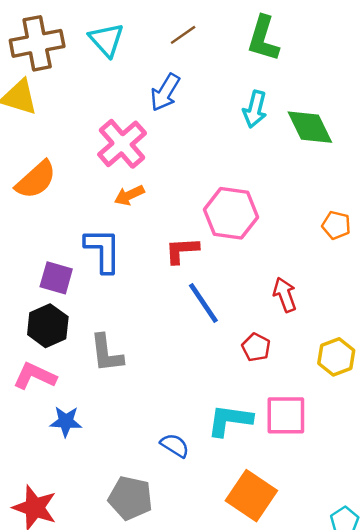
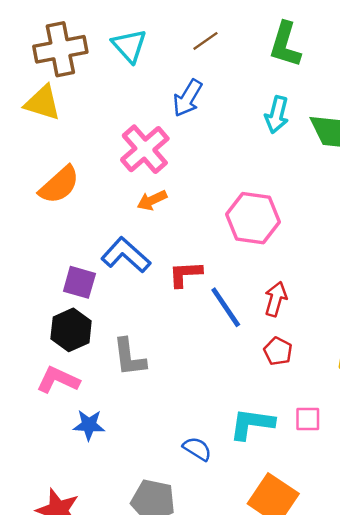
blue L-shape: (103, 250) -> (126, 255), turned -48
red L-shape: (182, 250) -> (185, 274), moved
red arrow: (285, 295) -> (276, 299), moved, turned 36
pink square: (286, 415) -> (308, 419), size x0.6

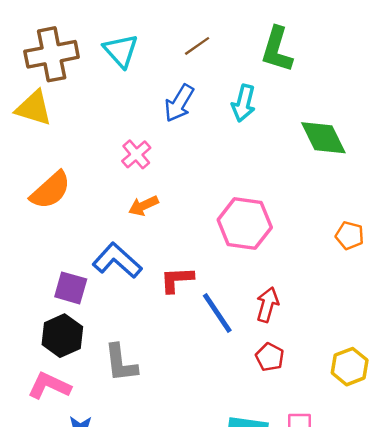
cyan arrow: (277, 115) -> (244, 103), moved
pink cross: (145, 149) -> (136, 154), size x0.6

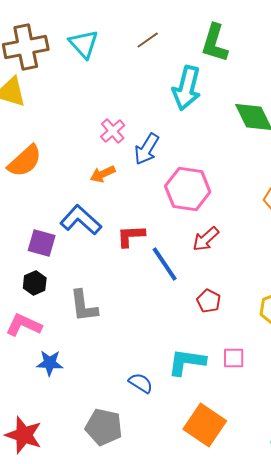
blue arrow: (179, 103) -> (147, 149), moved
cyan arrow: (244, 103) -> (187, 88), size x1.4
pink cross: (136, 154) -> (113, 131), moved
red arrow: (267, 305) -> (206, 239), moved, turned -148
black hexagon: (62, 336) -> (35, 283), size x0.7

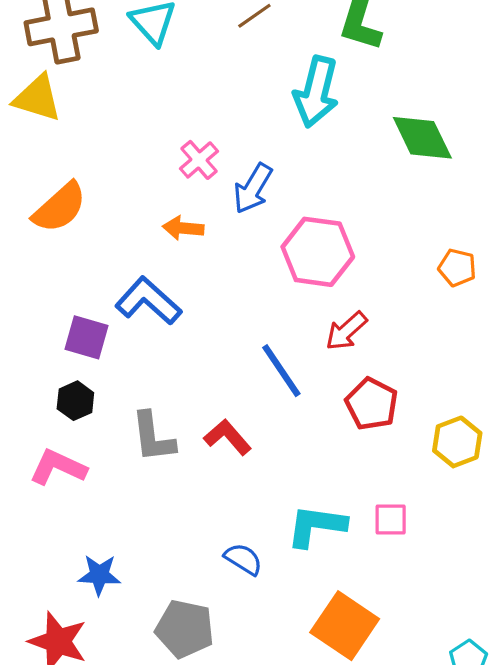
orange arrow: (103, 174) -> (183, 228), turned 30
red L-shape: (131, 236) -> (228, 437), moved, turned 52
red pentagon: (209, 301) -> (372, 404), moved, size x1.4
blue star: (50, 363) -> (99, 575), moved

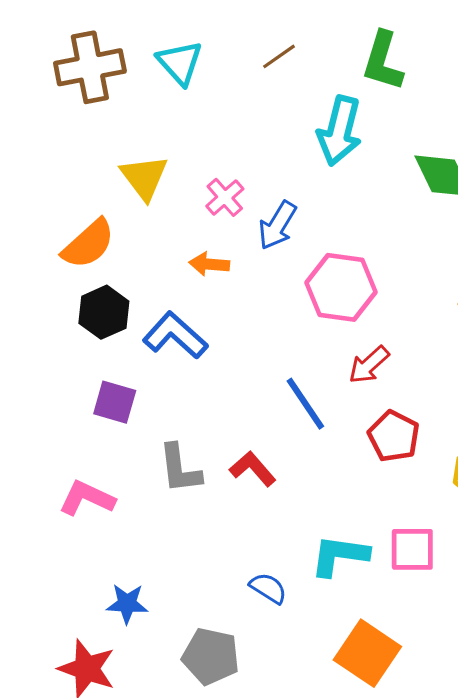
yellow triangle: (37, 98) -> (144, 177), moved, turned 36
purple square: (87, 337) -> (115, 402), moved
black hexagon: (75, 401) -> (104, 312), moved, size x1.4
pink square: (391, 520) -> (412, 549), size x1.4

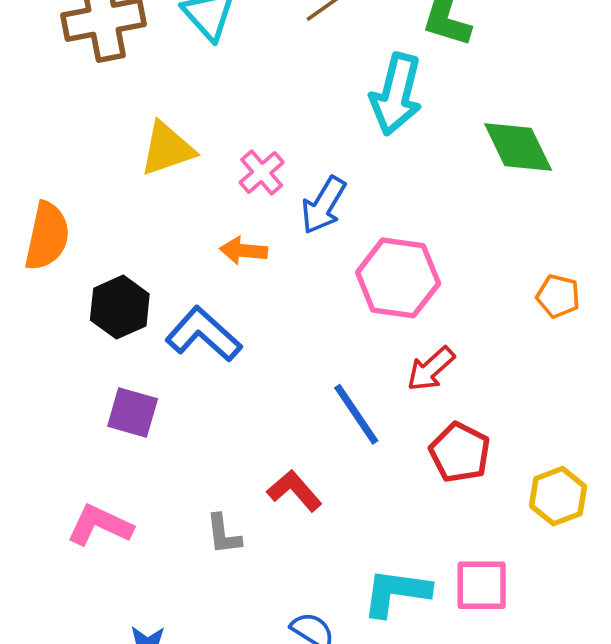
yellow triangle: (144, 177) -> (167, 149), turned 48
orange semicircle: (88, 244) -> (47, 236), moved, turned -36
gray L-shape: (180, 469) -> (223, 534), moved, size x0.7

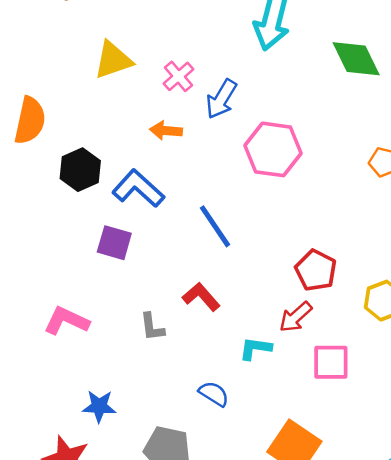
red arrow: (431, 369) -> (296, 317), moved
purple square: (133, 412) -> (114, 243), moved
blue line: (356, 414) -> (215, 226), moved
cyan L-shape: (396, 592) -> (255, 348), moved, size x0.7

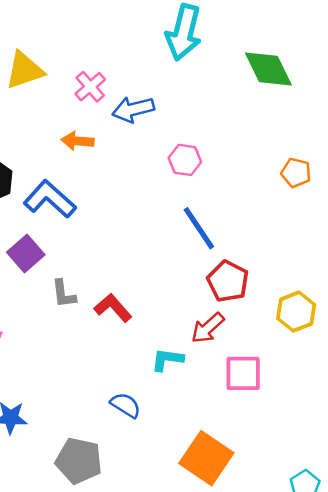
blue arrow: (221, 99) -> (133, 109), turned 45
pink hexagon: (273, 149) -> (185, 160), size x0.6
blue line: (215, 226) -> (199, 228), moved
purple square: (114, 243) -> (26, 253), turned 33
gray L-shape: (152, 327) -> (64, 294), moved

